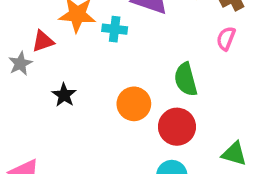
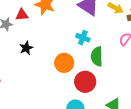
cyan cross: (115, 29) -> (83, 38), moved

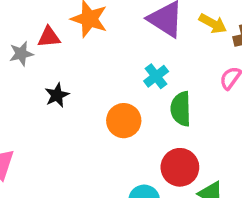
cyan cross: (83, 38) -> (156, 76), turned 32
red circle: (85, 82) -> (180, 167), moved

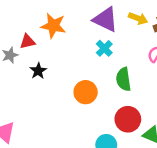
cyan cross: (156, 76) -> (104, 48), moved
black star: (57, 95) -> (38, 71), moved

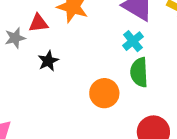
green semicircle: (123, 79) -> (139, 72), moved

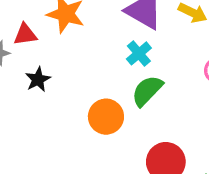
green semicircle: (139, 72) -> (147, 91), turned 48

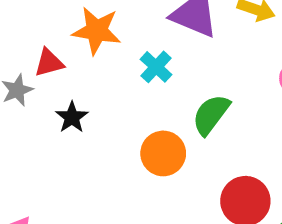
cyan cross: (139, 53) -> (156, 67), moved

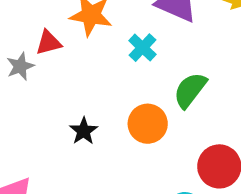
black star: (72, 117) -> (84, 131), moved

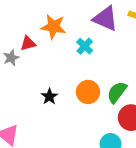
green semicircle: (190, 90) -> (117, 92), moved

